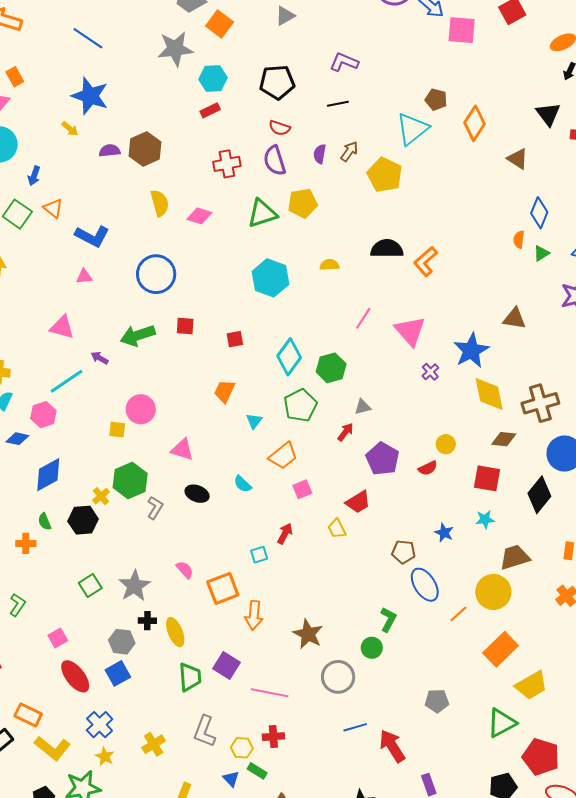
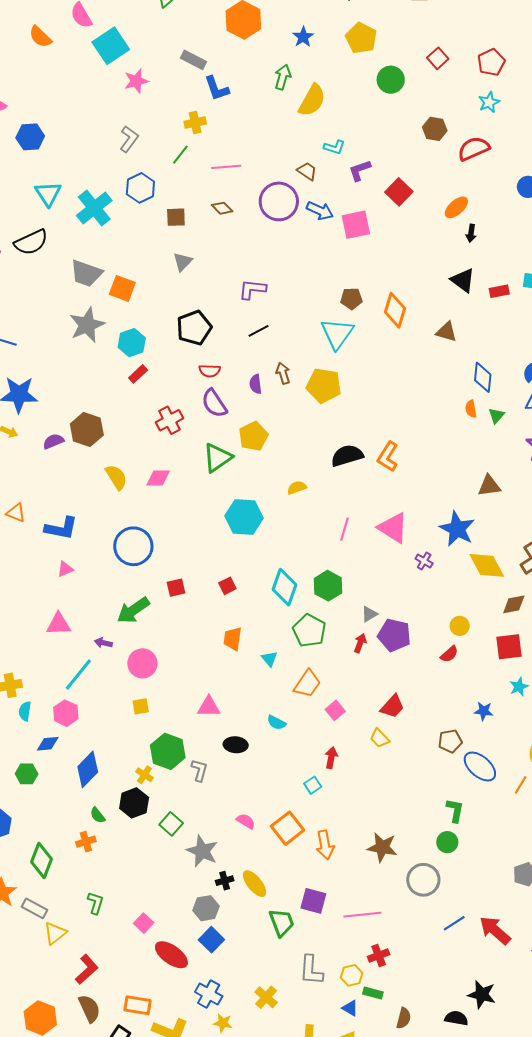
brown arrow: (349, 151) -> (283, 373), turned -35
pink circle: (141, 409) -> (142, 663), moved
purple pentagon: (383, 459) -> (394, 635), moved
green square: (90, 585) -> (171, 824), moved

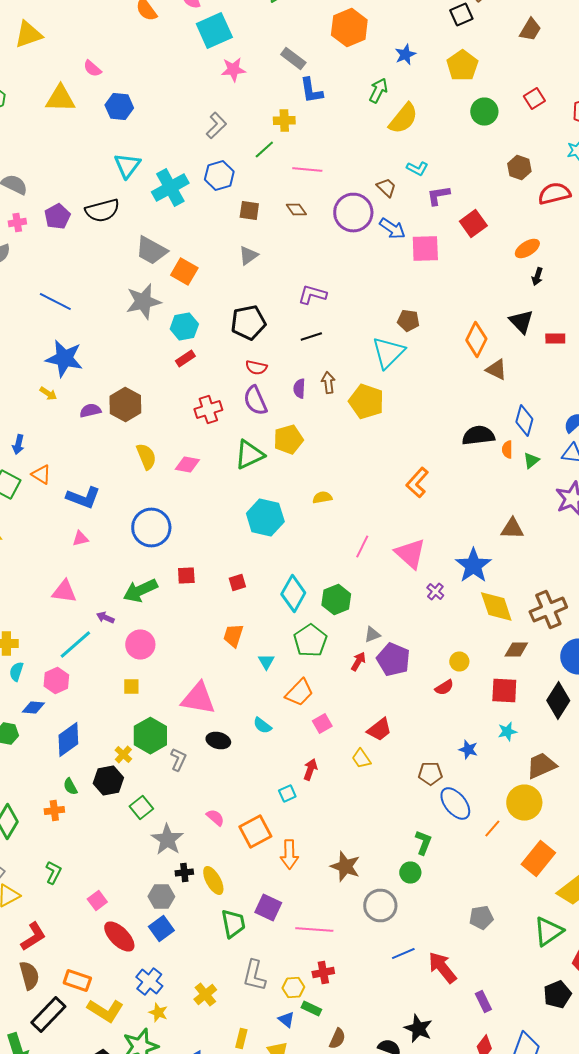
orange diamond: (395, 310) -> (476, 340), moved
black semicircle: (347, 456) -> (478, 436), moved
pink triangle: (209, 707) -> (198, 698), size x1.5

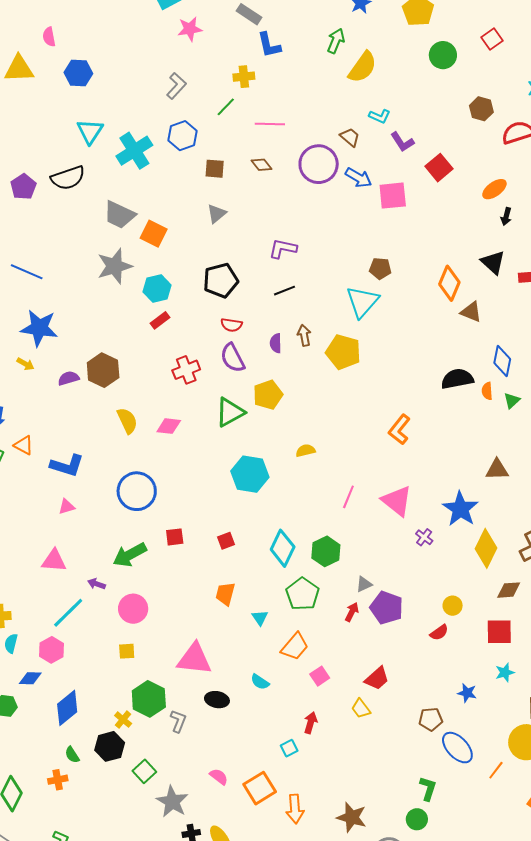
pink semicircle: (92, 68) -> (49, 37), turned 42
purple L-shape: (438, 196) -> (402, 142), turned -110
yellow diamond: (496, 606) -> (486, 548), turned 48

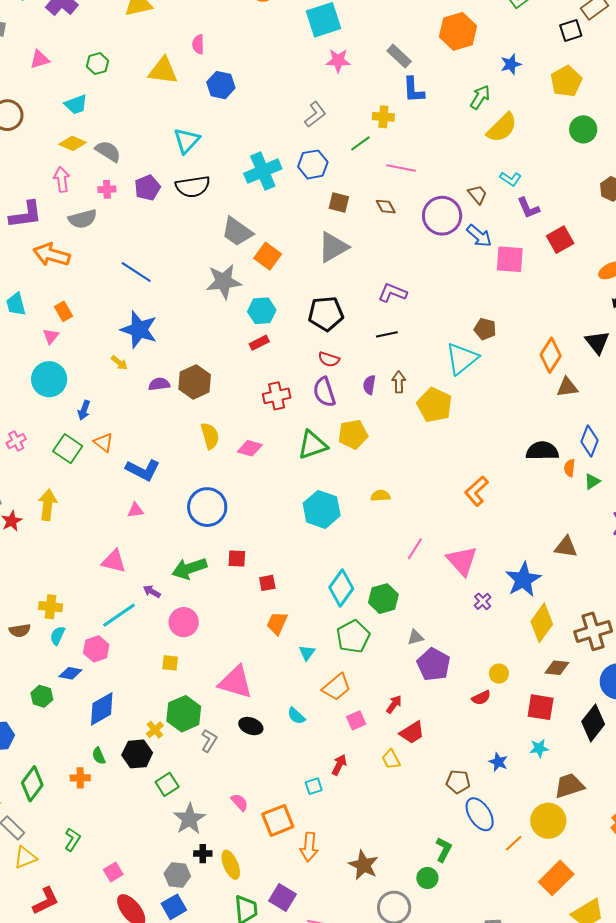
cyan triangle: (90, 131) -> (187, 141), moved
gray triangle: (216, 214) -> (333, 247), size x1.6
brown triangle: (471, 312) -> (567, 387), turned -40
red square: (226, 541) -> (267, 583), moved
red arrow: (352, 612) -> (394, 704), moved

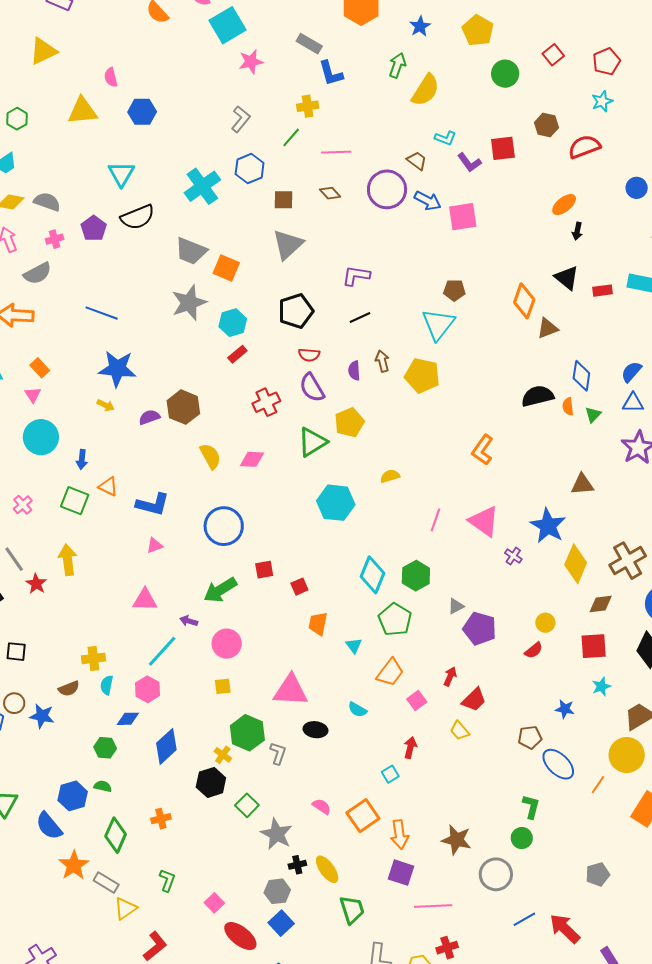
red square: (560, 240) -> (503, 148), moved, turned 36
green semicircle: (99, 756) -> (103, 786), moved, turned 138
purple square: (282, 897) -> (401, 873), moved

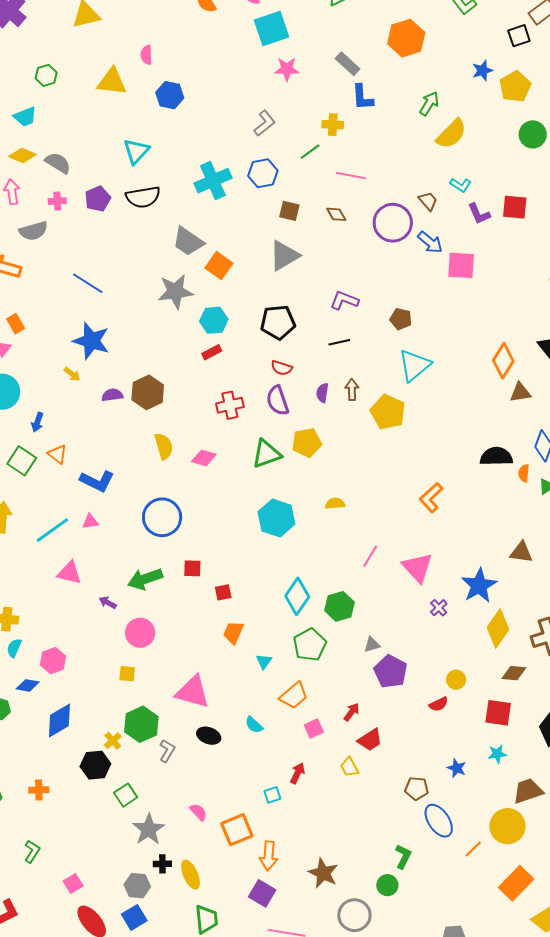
blue star: (420, 26) -> (482, 70), moved
brown pentagon: (454, 290) -> (401, 319), moved
cyan line: (162, 651) -> (52, 530), moved

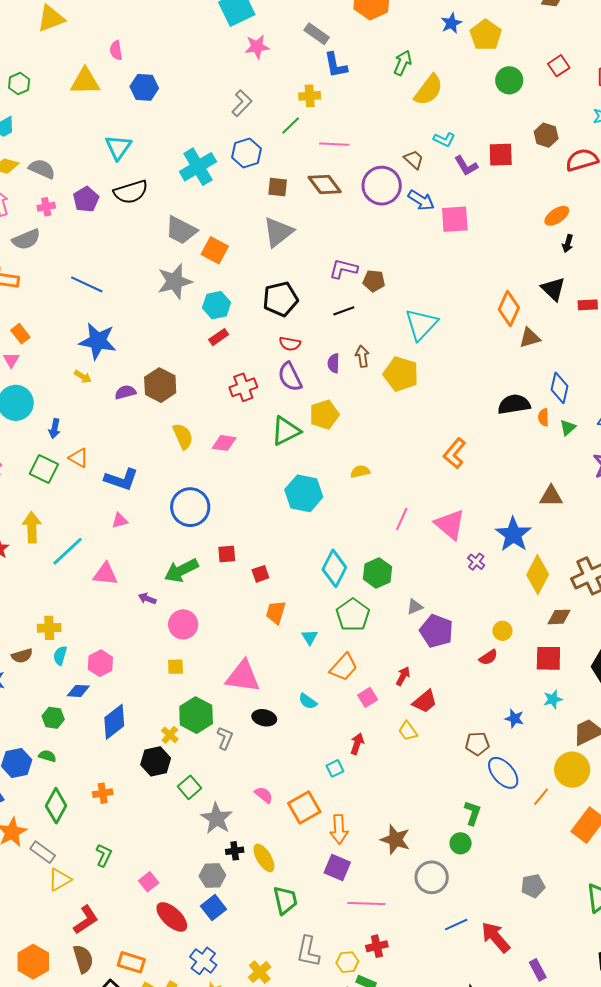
brown diamond: (336, 214) -> (325, 184), size x1.6
brown pentagon: (401, 319) -> (374, 281), moved
cyan line: (52, 530) -> (68, 551), moved

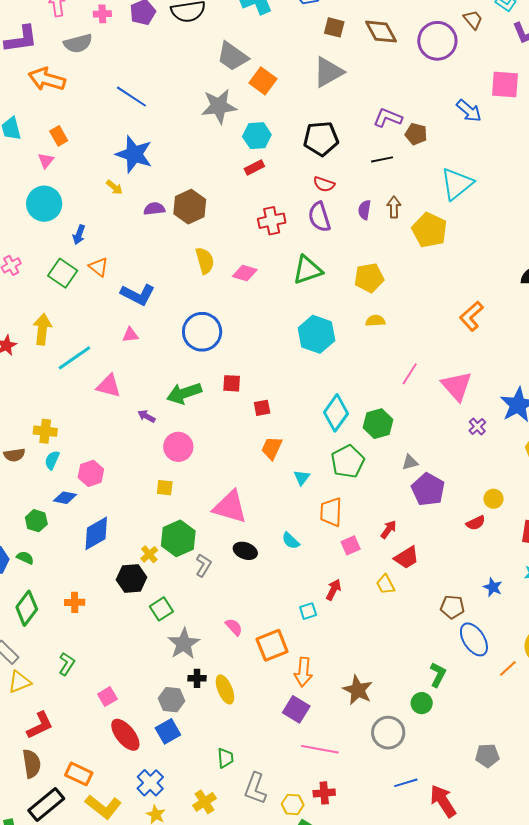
blue arrow: (421, 200) -> (469, 111), moved
yellow pentagon: (324, 415) -> (369, 278), moved
orange trapezoid: (344, 667) -> (331, 512), turned 132
green trapezoid: (285, 900) -> (225, 758), moved, size x0.7

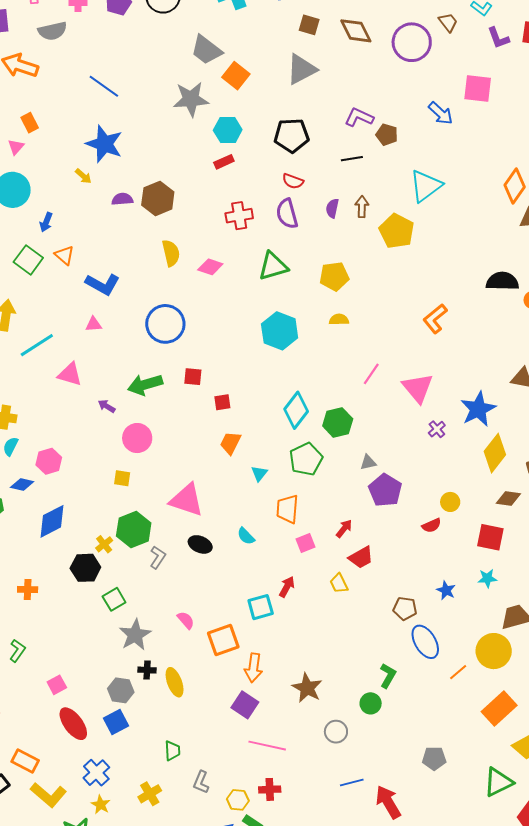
cyan square: (308, 611) -> (261, 607), size x1.5
gray circle: (388, 733) -> (336, 732), size x0.7
gray L-shape: (255, 788) -> (201, 782), size x0.7

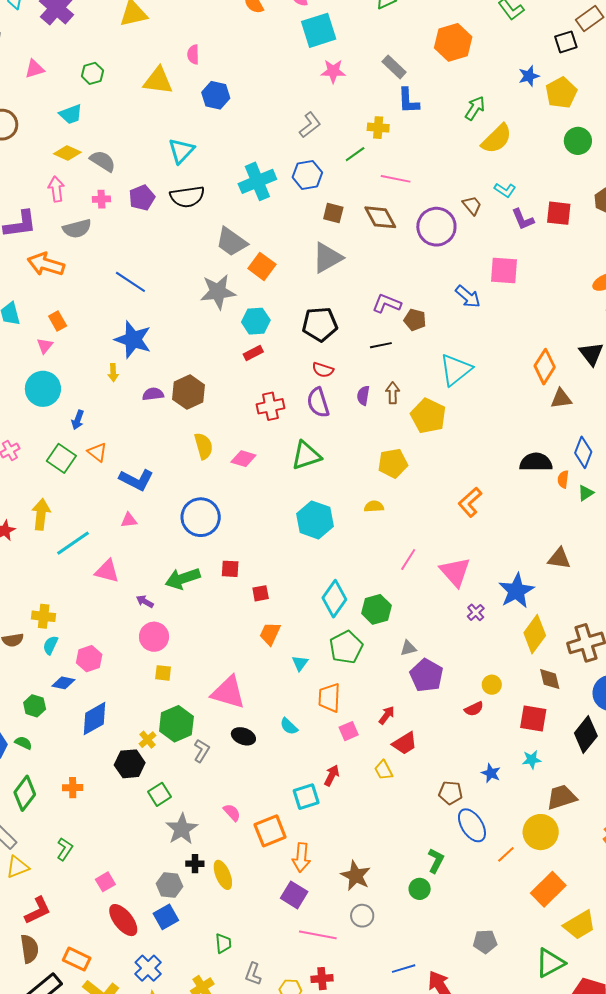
yellow arrow: (83, 176) -> (113, 373), turned 48
yellow pentagon: (334, 276) -> (393, 463), moved
pink circle: (137, 438) -> (154, 637), moved
brown diamond: (508, 499) -> (550, 679), turned 70
gray circle: (336, 732) -> (362, 916), moved

